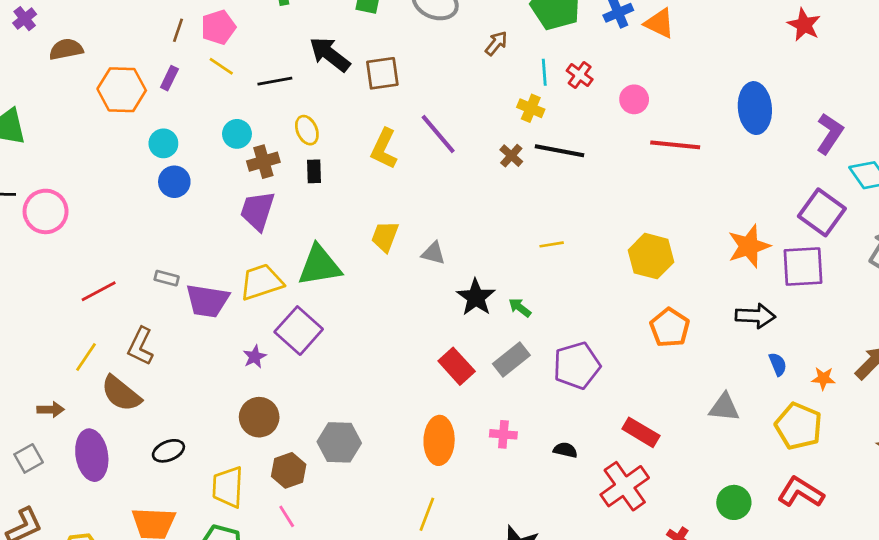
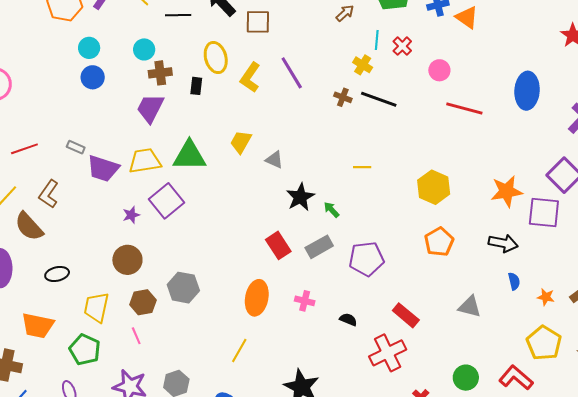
yellow ellipse: (307, 130) -> (216, 58), moved, size x1.4
brown cross: (511, 156) -> (343, 97), turned -30
yellow pentagon: (798, 426) -> (544, 343), moved

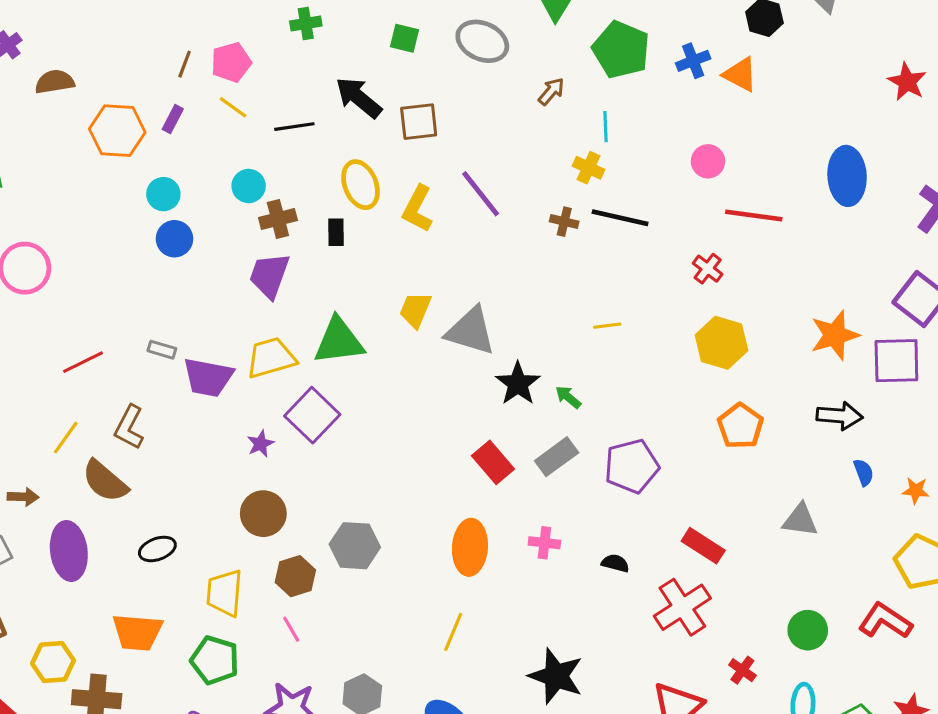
red cross: (402, 46) -> (708, 269), moved
gray triangle: (274, 160) -> (471, 331), size x1.8

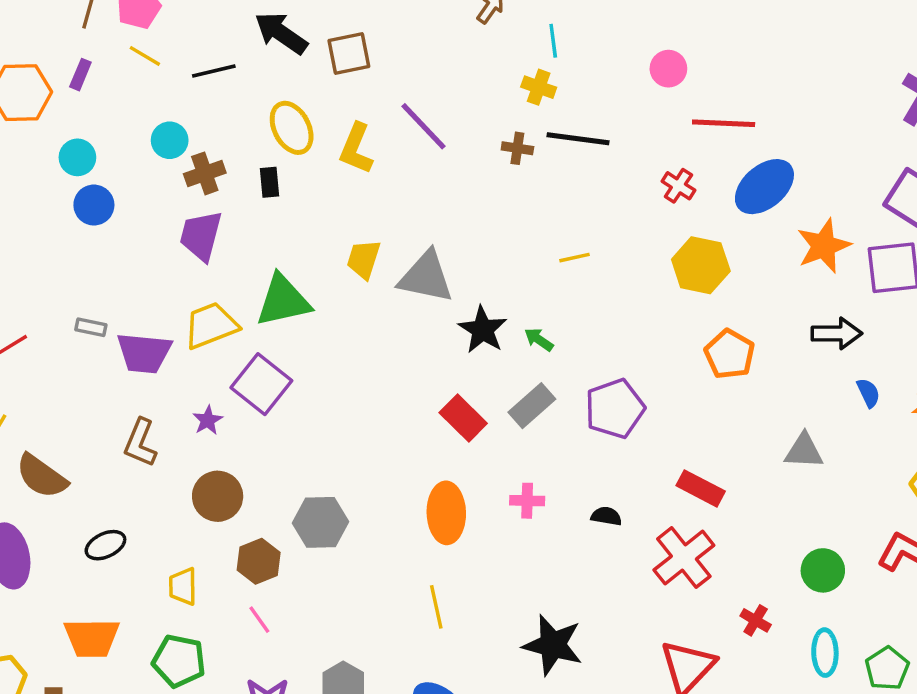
blue ellipse: (847, 176) -> (764, 187), moved, turned 58
brown L-shape: (129, 427) -> (140, 443), moved
yellow trapezoid: (224, 593) -> (183, 587), size x0.7
yellow line: (453, 632) -> (436, 607), turned -30

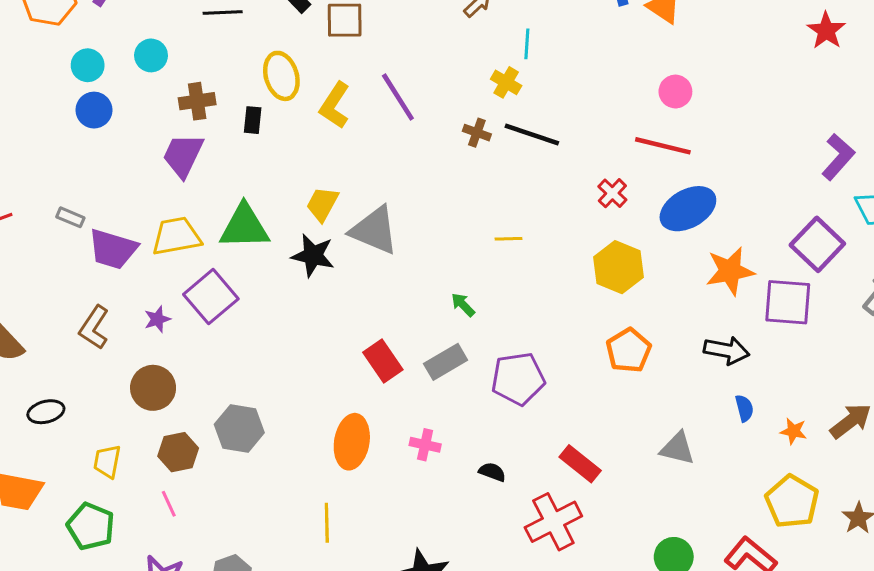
pink circle: (668, 69) -> (675, 92), moved
cyan circle: (170, 140) -> (151, 55), moved
black star: (483, 330) -> (313, 256), moved, turned -30

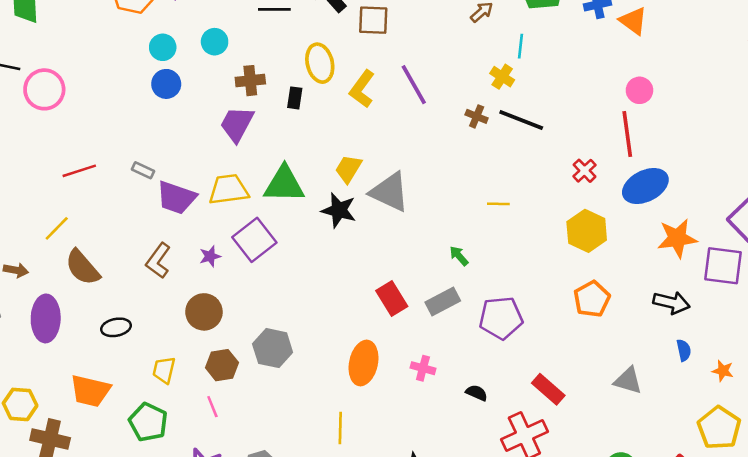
red line: (663, 146) -> (627, 134), turned 66

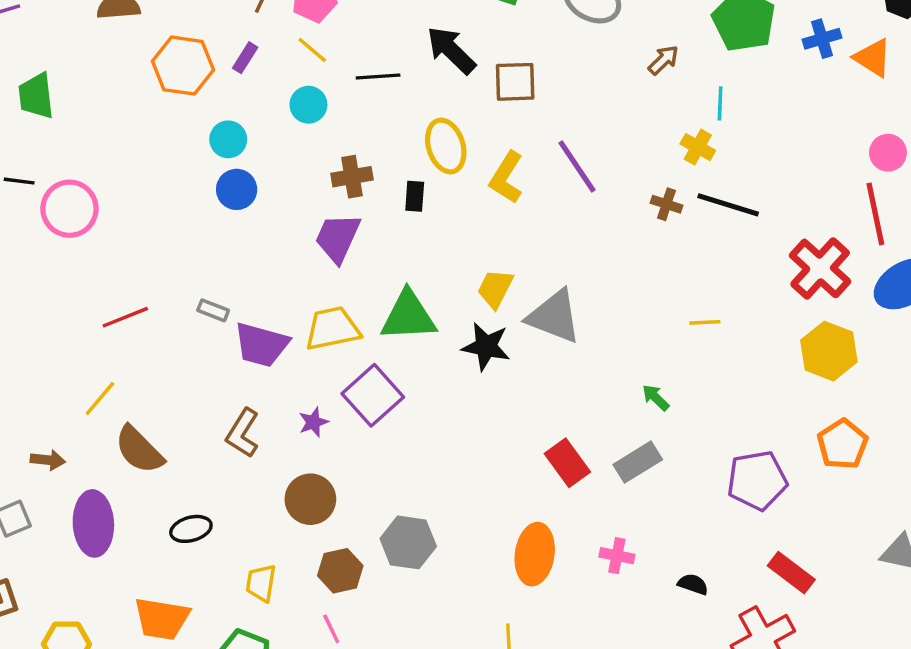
cyan circle: (215, 42) -> (308, 105), moved
red cross: (584, 171) -> (820, 268), size x1.8
purple pentagon: (501, 318) -> (757, 480), moved

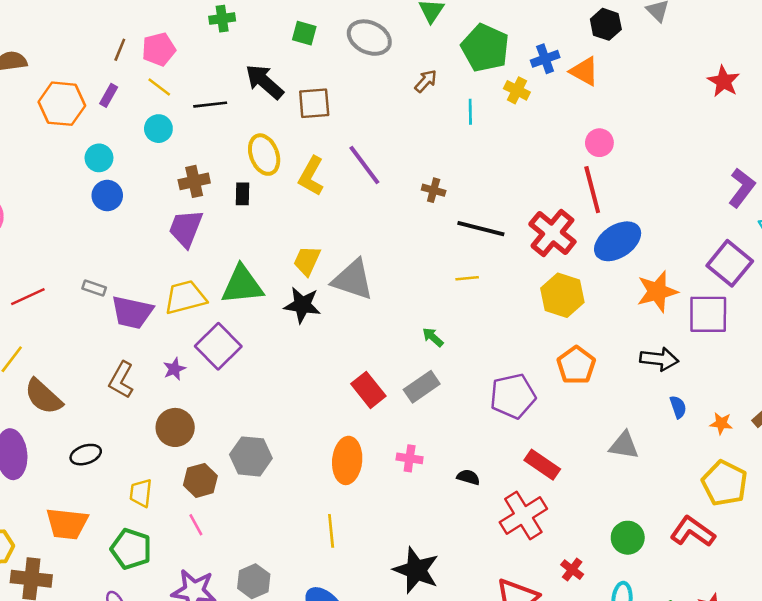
yellow cross: (698, 147) -> (517, 90), moved
black line: (728, 205) -> (481, 229), moved

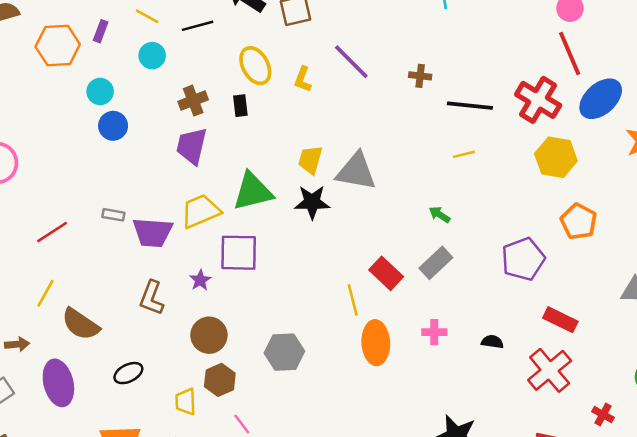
yellow L-shape: (311, 176) -> (303, 79), size x0.7
purple square: (218, 346) -> (239, 253), turned -36
brown hexagon: (200, 480) -> (220, 380), moved
yellow line: (331, 531) -> (353, 300), moved

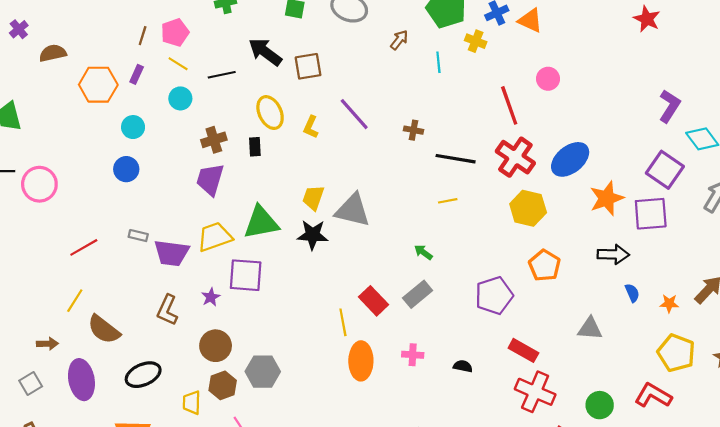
red line: (570, 53) -> (509, 105), moved
blue circle: (113, 126) -> (126, 169), moved
gray hexagon: (284, 352) -> (263, 372), moved
red cross: (550, 370) -> (535, 392), moved, turned -30
black ellipse: (128, 373) -> (143, 375), size x1.4

